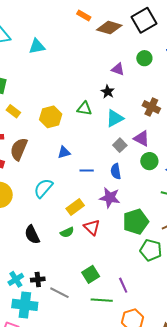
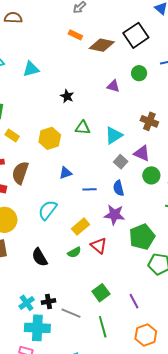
black star: (108, 92) -> (67, 96), moved
green line: (102, 300) -> (103, 327), moved, turned 75

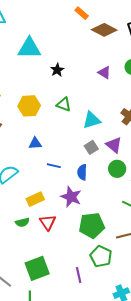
cyan triangle: (31, 69) -> (29, 48), moved, size x1.4
green square: (101, 293) -> (37, 268), size x1.4
purple line: (134, 301) -> (79, 275), moved

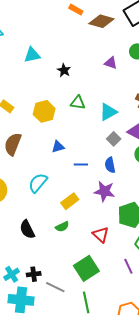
cyan triangle: (29, 48) -> (32, 55), size x0.7
red triangle: (48, 222) -> (101, 235), moved

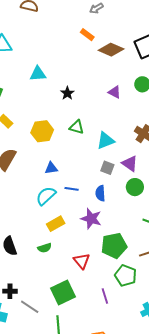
gray square: (114, 139) -> (107, 168), turned -32
cyan semicircle: (38, 183) -> (46, 196), moved

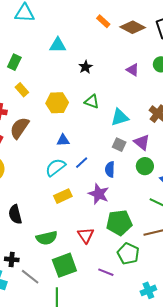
orange rectangle: (87, 35) -> (103, 21), moved
blue line: (72, 189) -> (82, 163), turned -56
green semicircle: (45, 248) -> (47, 238), moved, size x1.5
purple line: (105, 296) -> (106, 272), turned -56

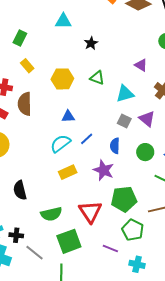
purple triangle: (133, 70) -> (141, 65), moved
brown semicircle: (20, 128) -> (25, 104), turned -35
green circle: (145, 166) -> (145, 152), moved
red triangle: (86, 235) -> (90, 212), size x1.4
cyan cross: (148, 290) -> (137, 264), moved, turned 35

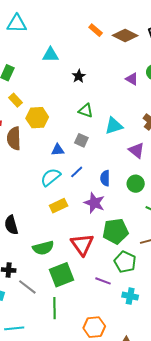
purple triangle: (141, 65) -> (132, 79), moved
yellow hexagon: (62, 79) -> (37, 118), moved
gray square: (124, 121) -> (81, 140), moved

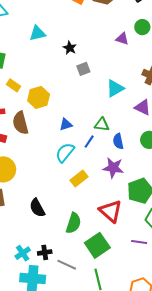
green triangle: (86, 111) -> (102, 125), moved
gray square: (81, 140) -> (83, 69), moved, turned -32
green semicircle: (43, 248) -> (73, 223), turned -45

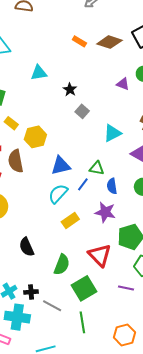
gray square: (83, 69) -> (82, 111), turned -32
blue triangle: (66, 124) -> (61, 166), size x1.5

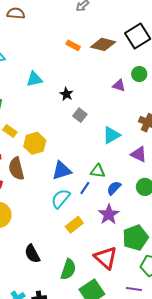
blue semicircle: (112, 186) -> (114, 188), turned 56
purple star: (105, 212) -> (109, 214), turned 30

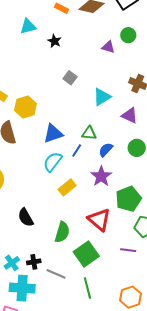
cyan triangle: (34, 79) -> (28, 26), moved
black star: (66, 94) -> (54, 41), moved

